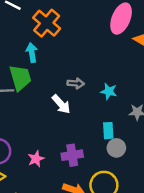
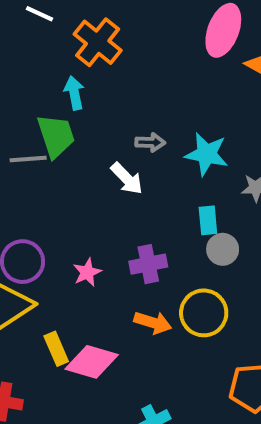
cyan star: (109, 91) -> (207, 154), size x1.5

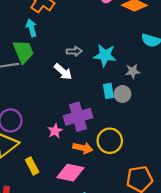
gray circle: (223, 249) -> (122, 94), moved
purple cross: (148, 264) -> (78, 117), size x1.4
pink star: (87, 272) -> (55, 131), moved
pink diamond: (92, 362) -> (70, 173), moved

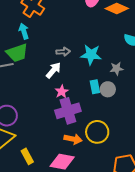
green trapezoid: (23, 52) -> (17, 53), turned 95
white arrow: (63, 72) -> (53, 70), turned -90
pink star: (55, 131) -> (62, 92), moved

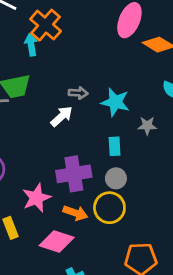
cyan arrow: (24, 31) -> (31, 45), moved
gray circle: (108, 89) -> (116, 178), moved
pink star: (62, 92) -> (36, 198), moved, size x1.5

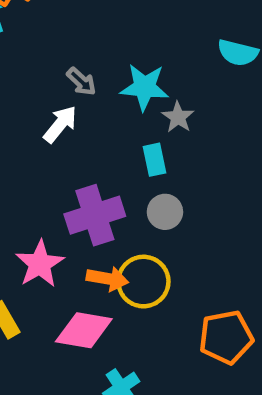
gray arrow: (78, 93) -> (81, 82), turned 48
gray star: (147, 126) -> (178, 117), moved, turned -30
yellow circle: (109, 208) -> (143, 282), moved

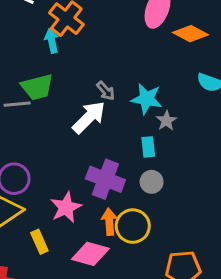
white arrow: (60, 124) -> (89, 117), size x1.4
purple cross: (95, 215) -> (105, 179), turned 33
orange arrow: (107, 279) -> (109, 222), turned -110

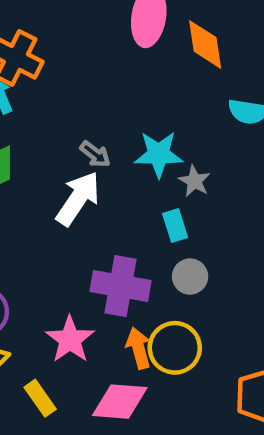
orange diamond: (190, 34) -> (205, 44), turned 64

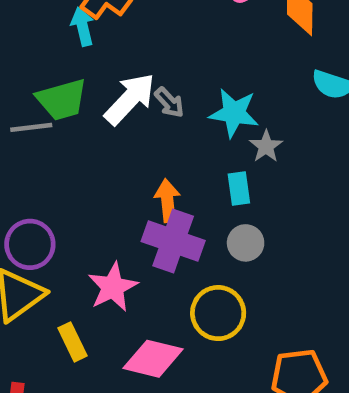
white arrow: (78, 198) -> (130, 99), moved
orange arrow: (139, 348) -> (167, 201), moved

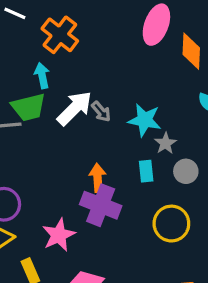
cyan arrow: (83, 27) -> (42, 76), moved
gray circle: (246, 243) -> (186, 171), moved
yellow circle: (218, 313) -> (171, 224), moved

